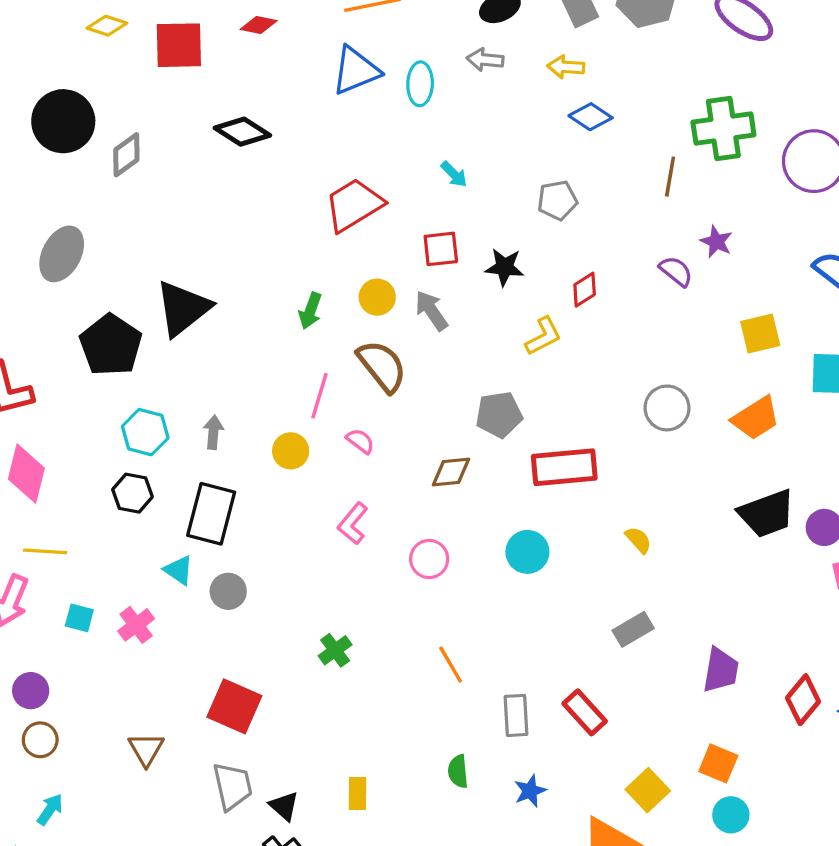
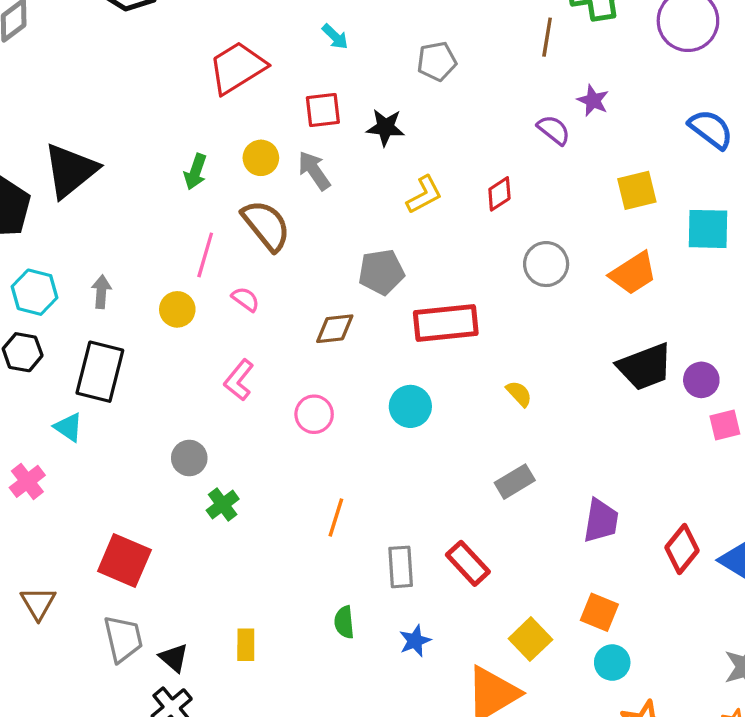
red diamond: (585, 290) -> (499, 194), moved
gray circle: (228, 591) -> (189, 458), moved
orange line: (451, 665) -> (336, 518), turned 48

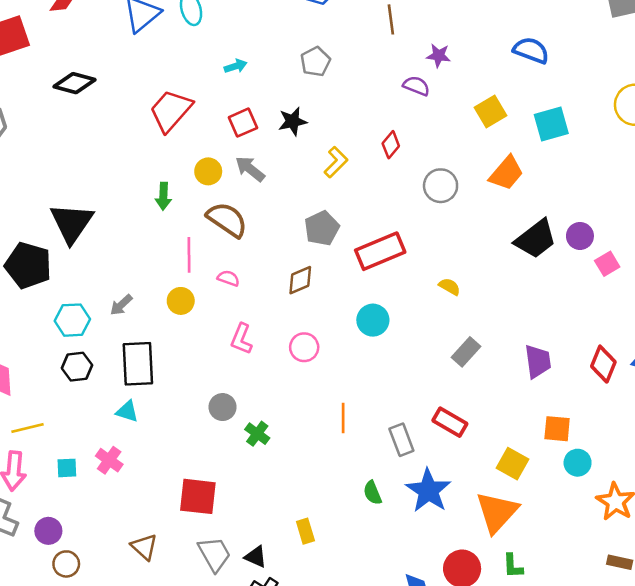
cyan arrow: (335, 37) -> (236, 66), turned -45
gray arrow: (101, 292) -> (121, 305), turned -120
blue star: (415, 641) -> (428, 491), size x1.8

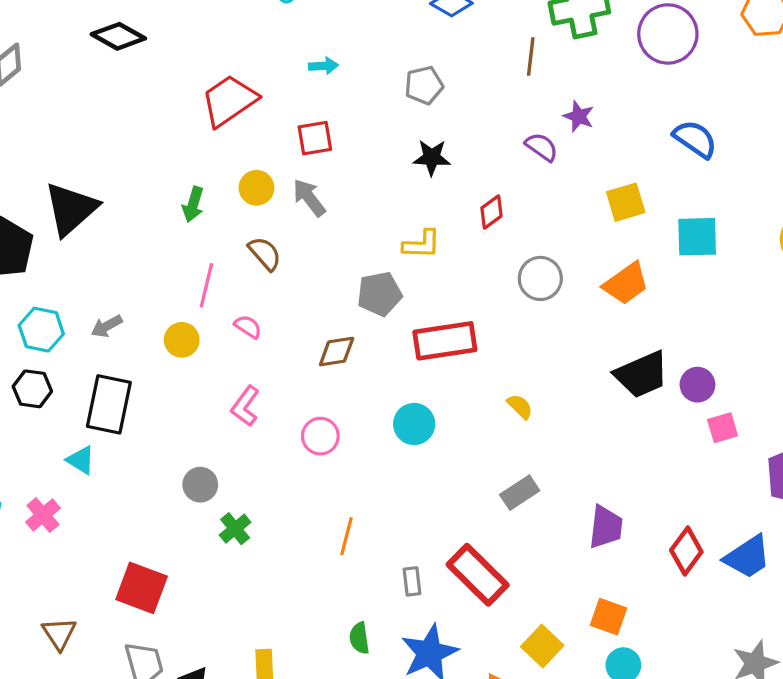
black star: (293, 121) -> (432, 158), moved
yellow L-shape: (336, 162) -> (422, 244), moved, turned 32
brown semicircle: (227, 220) -> (265, 254), size x0.7
red rectangle: (450, 422) -> (478, 575), size x1.4
gray rectangle: (401, 440) -> (412, 581), size x0.7

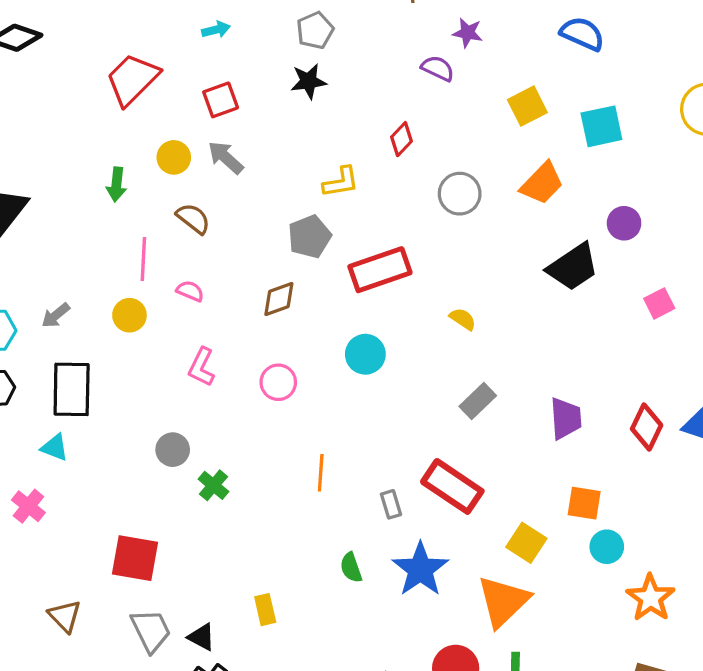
black star: (432, 158) -> (308, 81), moved
purple circle: (697, 385) -> (624, 223), moved

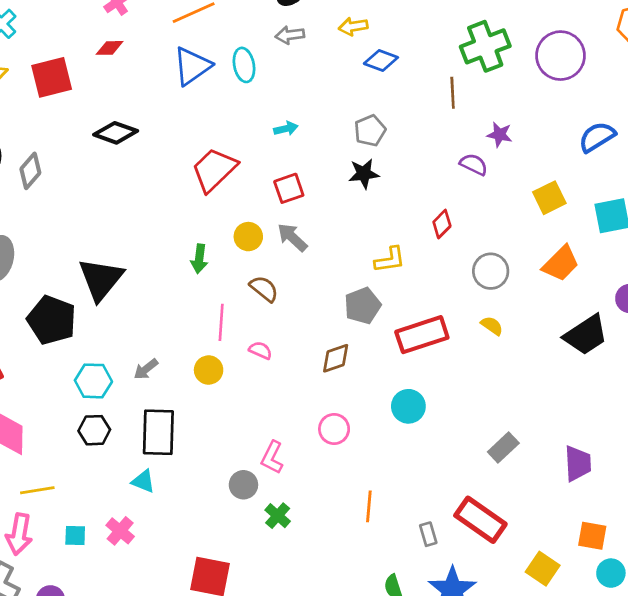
blue semicircle: (582, 34) -> (597, 137), turned -57
yellow semicircle: (463, 319) -> (492, 326), moved
pink L-shape: (202, 367) -> (272, 457), moved

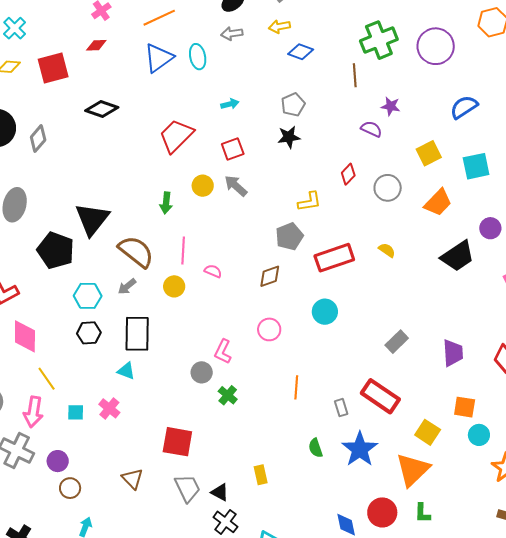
gray circle: (491, 271) -> (388, 188), moved
brown semicircle: (264, 289) -> (136, 252), moved, size x1.6
yellow line: (37, 490) -> (47, 379), turned 65

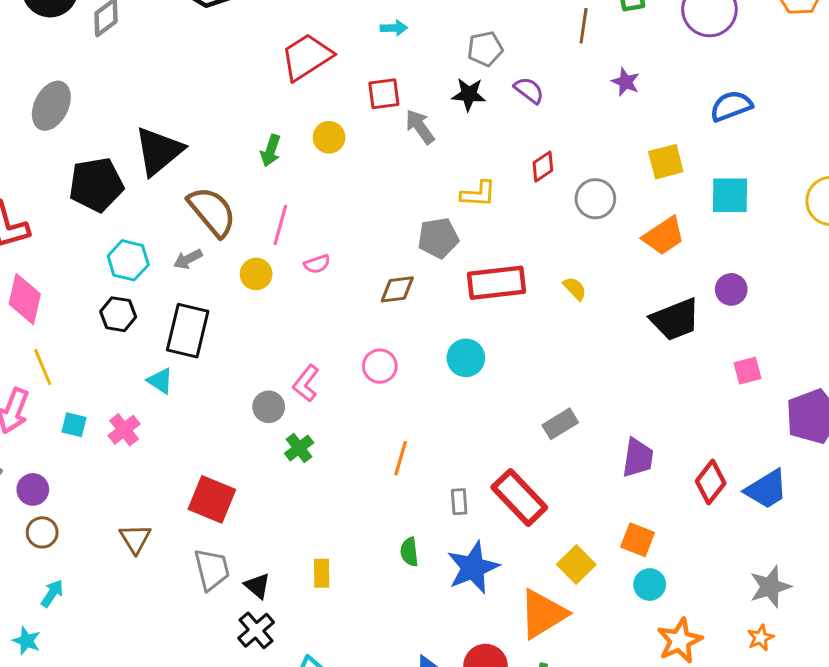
purple semicircle: (371, 129) -> (529, 90), moved
gray arrow: (236, 186) -> (420, 127), moved
black pentagon: (56, 250) -> (96, 185), turned 30
pink semicircle: (213, 271) -> (317, 264), turned 126

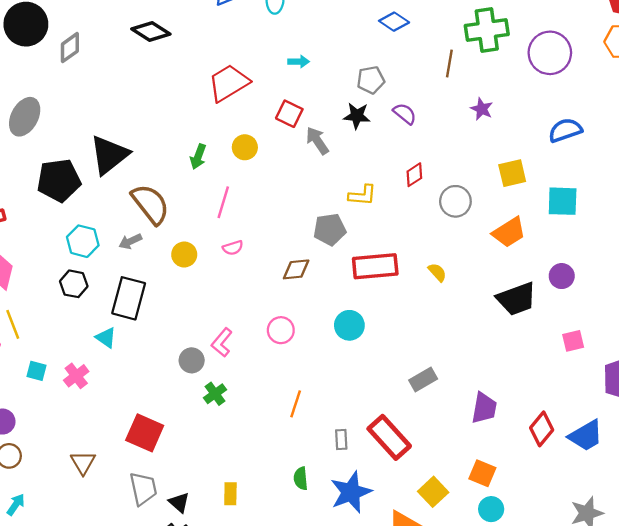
red square: (384, 94) -> (289, 114), turned 32
pink line: (280, 225) -> (223, 202), moved

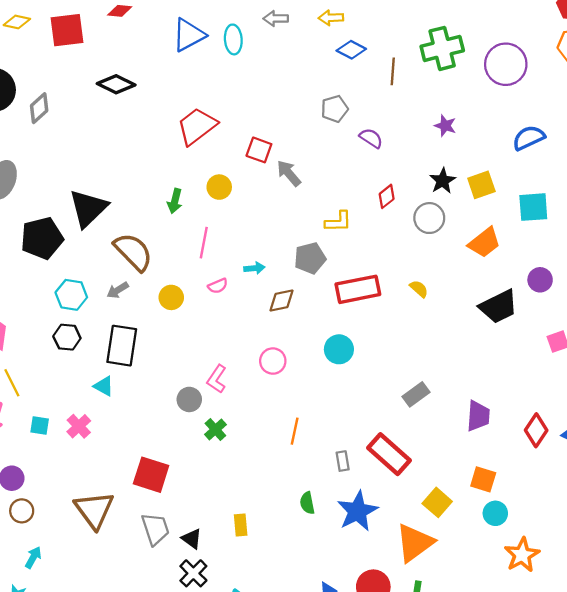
cyan arrow: (299, 62) -> (254, 268), moved
brown line: (449, 63) -> (393, 71), moved
black star: (357, 116) -> (443, 181), moved, turned -30
brown triangle: (83, 463) -> (94, 510), size x1.6

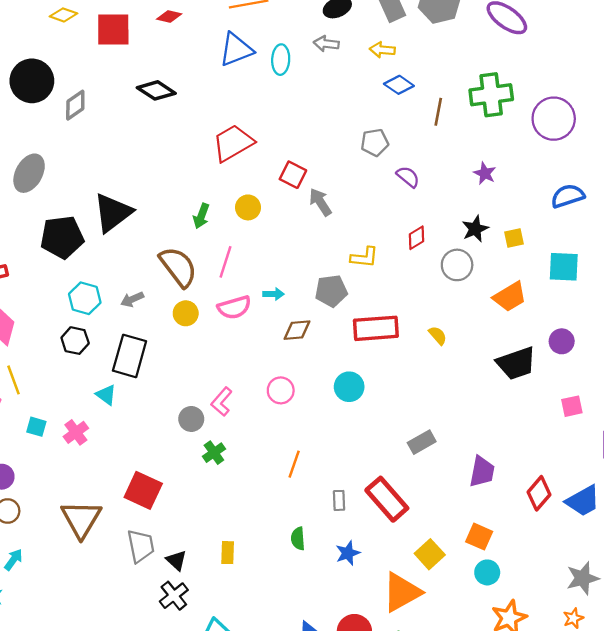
yellow square: (481, 185) -> (514, 238), size x0.7
brown semicircle: (133, 252) -> (178, 267), moved
pink semicircle: (218, 286) -> (234, 307), size x1.6
blue star: (357, 511) -> (348, 553), size x0.6

